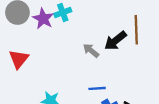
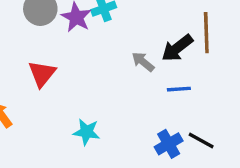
blue line: (97, 88) -> (179, 89), moved

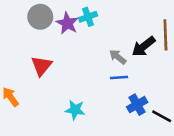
blue line: (179, 89) -> (119, 77), moved
blue cross: (169, 144) -> (137, 105), moved

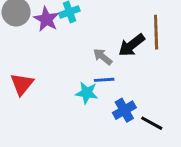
red triangle: (42, 66) -> (22, 84), moved
cyan star: (75, 110) -> (87, 93), moved

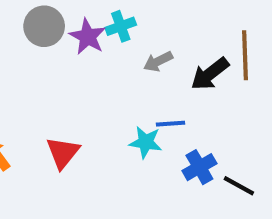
gray arrow: (103, 57) -> (158, 61), moved, turned -66
red triangle: (22, 84) -> (63, 153), moved

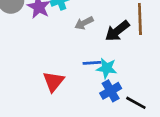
cyan star: (146, 142) -> (107, 68), moved
red triangle: (63, 153) -> (53, 82), moved

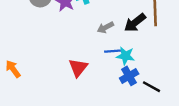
gray arrow: (84, 23) -> (105, 27), moved

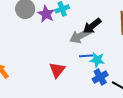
black arrow: (135, 23) -> (92, 26), moved
gray arrow: (105, 27) -> (80, 36), size x1.5

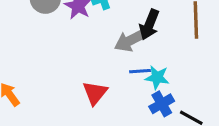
black arrow: (92, 26) -> (149, 25), turned -30

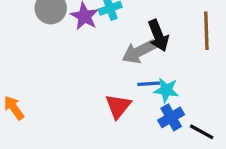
black arrow: (149, 25) -> (158, 36), turned -44
red triangle: (95, 93) -> (118, 106), moved

